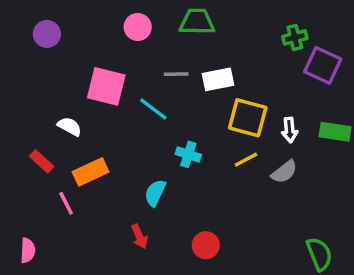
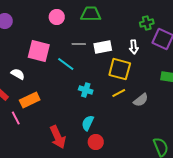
white arrow: (290, 130) -> (134, 47), moved
cyan semicircle: (155, 193) -> (88, 123), moved
red arrow: (139, 236) -> (58, 137), size x1.6

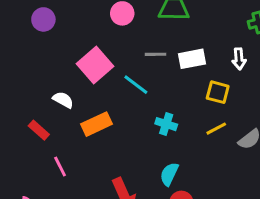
pink square: (39, 51) -> (95, 65), turned 35
yellow square: (120, 69) -> (218, 92), size x0.7
orange rectangle: (30, 100) -> (96, 124), moved

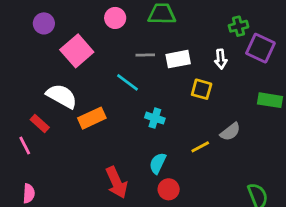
pink square: (95, 65) -> (77, 51), moved
white semicircle: (63, 100) -> (62, 96), size x1.6
yellow line: (216, 129) -> (200, 147), moved
pink line: (60, 166) -> (25, 145), moved

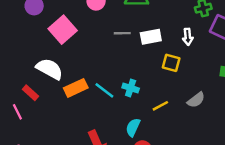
cyan line: (127, 82) -> (104, 90), moved
yellow line: (200, 147) -> (160, 106), moved

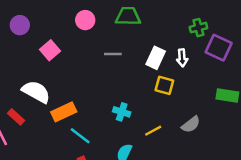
pink square: (63, 30) -> (50, 50), size x0.7
white rectangle: (151, 37) -> (156, 58), moved, turned -54
cyan line: (104, 90) -> (80, 136), moved

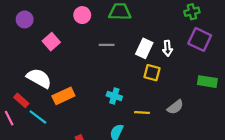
green cross: (198, 28) -> (192, 12), moved
yellow line: (153, 131) -> (142, 113), turned 32
cyan line: (80, 136) -> (38, 117), moved

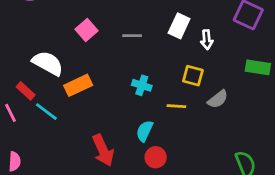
pink square: (51, 42) -> (86, 30), moved
gray line: (107, 45) -> (132, 36), moved
white arrow: (168, 48) -> (207, 40), moved
yellow square: (152, 73) -> (193, 76), moved

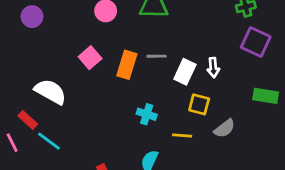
white rectangle: (179, 26) -> (185, 72), moved
gray line: (132, 36) -> (157, 56), moved
orange rectangle: (78, 85) -> (127, 65), moved, turned -48

